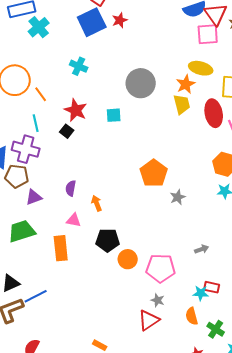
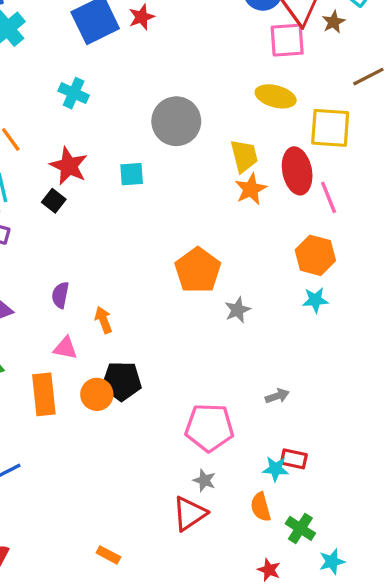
orange star: (186, 84) -> (251, 189), moved
orange circle: (128, 259) -> (97, 394), moved

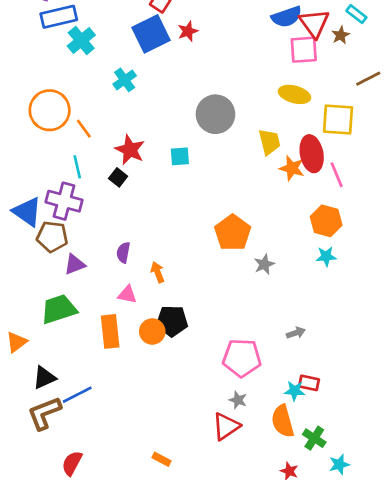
cyan cross: (74, 93) -> (125, 80), moved, turned 30
orange star: (251, 189) -> (292, 168), moved, turned -30
orange semicircle: (261, 507) -> (283, 421), size x1.4

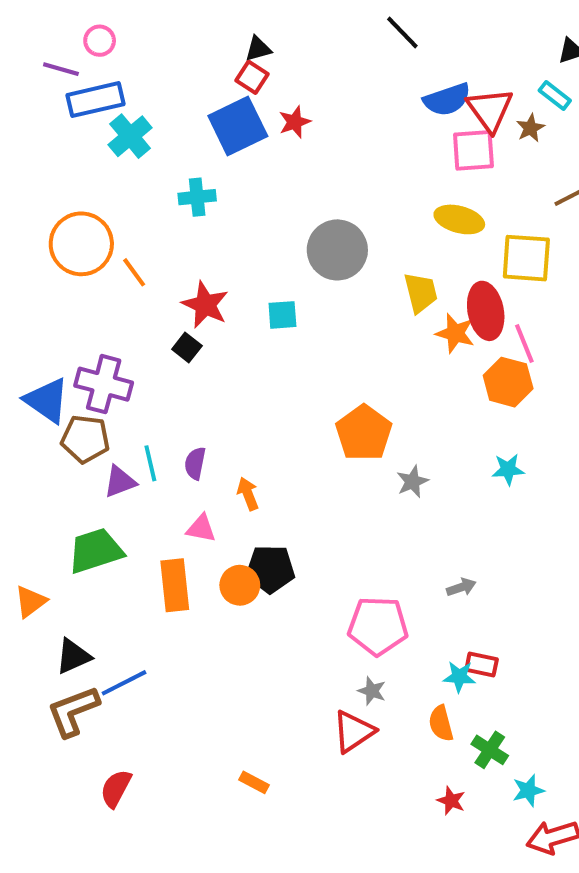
cyan cross: (125, 80) -> (197, 197), turned 30
cyan line: (77, 167) -> (150, 463), moved
orange hexagon: (326, 221) -> (508, 382), moved
orange semicircle: (283, 421) -> (441, 723), size x0.7

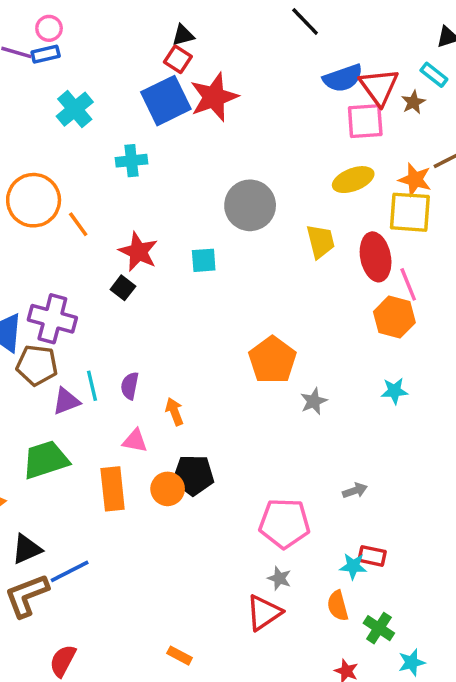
blue rectangle: (96, 100) -> (46, 54), moved, size x0.6
red star: (295, 122) -> (214, 97), size x1.8
yellow ellipse: (459, 219) -> (353, 180), turned -36
orange star: (455, 333) -> (415, 180), moved

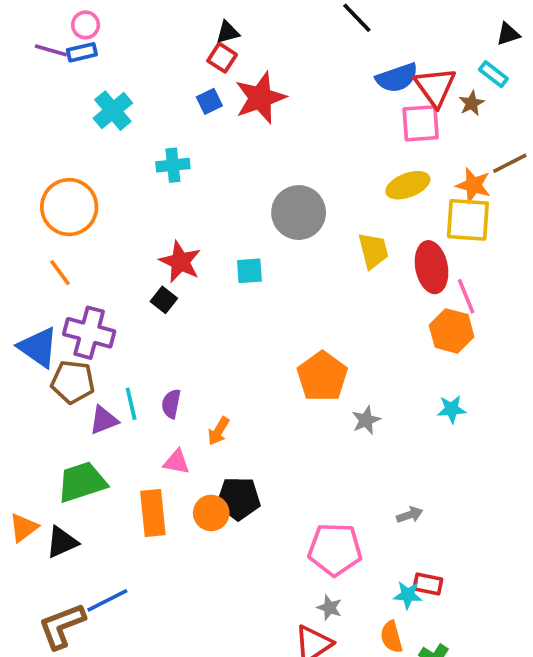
blue square: (166, 101) -> (209, 101), size x0.5
orange line: (78, 224) -> (60, 273), moved
orange arrow: (174, 412) -> (218, 431), turned -128
black triangle: (27, 549) -> (62, 542), moved

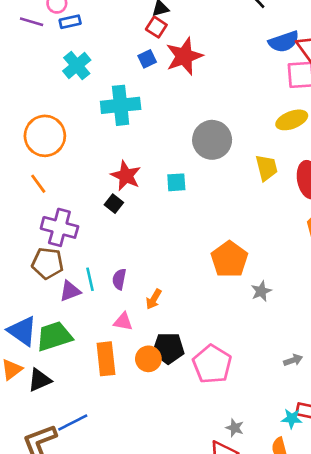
blue rectangle: (82, 52) -> (70, 22), moved
cyan cross: (173, 165) -> (121, 105), size x1.6
blue triangle: (38, 347) -> (22, 331), moved
pink pentagon: (335, 549) -> (212, 364), moved, turned 30

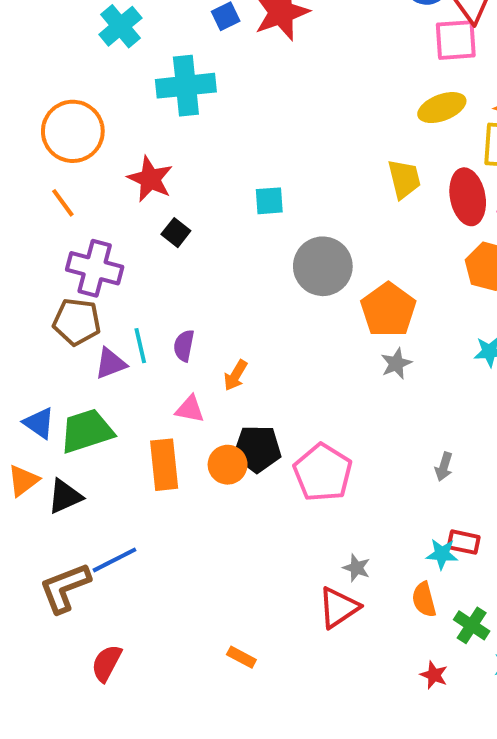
gray circle: (212, 140) -> (323, 266), moved
red star: (126, 176) -> (150, 179), moved
orange pentagon: (229, 259) -> (388, 310), moved
blue triangle: (22, 331) -> (39, 423), size x0.7
gray arrow: (293, 360) -> (444, 467), turned 126

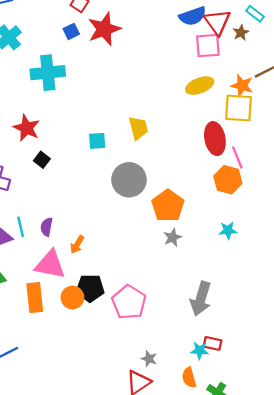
yellow trapezoid: (404, 179) -> (138, 128), moved
pink triangle: (190, 409) -> (50, 265), size x1.8
gray arrow: (444, 467) -> (201, 299), size x2.0

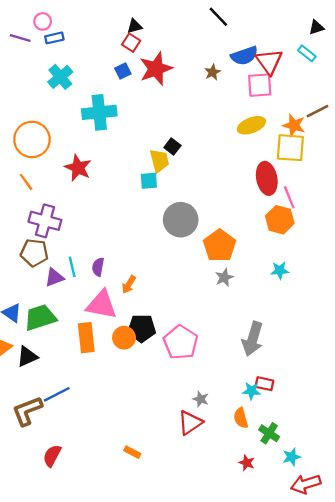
brown star: (241, 33) -> (213, 72), moved
yellow trapezoid: (138, 128) -> (159, 161), moved
black square: (42, 160) -> (172, 147), moved

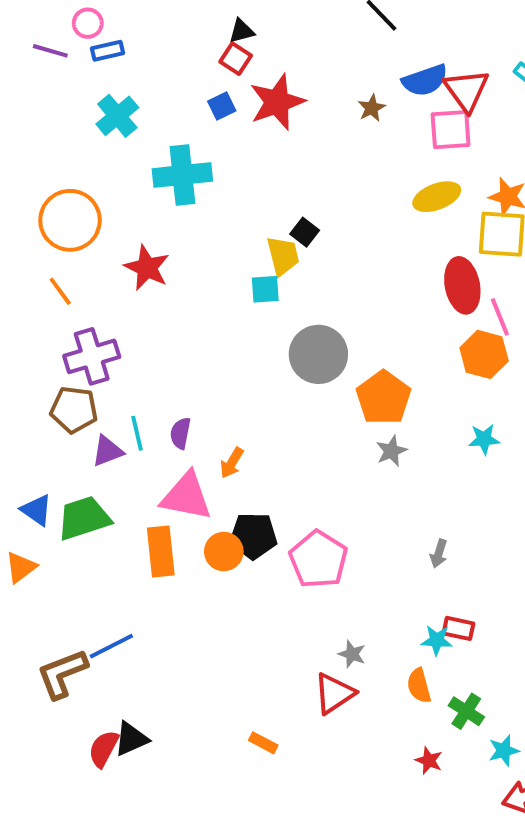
purple cross: (45, 221) -> (92, 356), turned -32
gray arrow: (253, 339) -> (439, 554), size x0.5
black triangle: (27, 357) -> (131, 739), moved
orange rectangle: (132, 452) -> (263, 743), moved

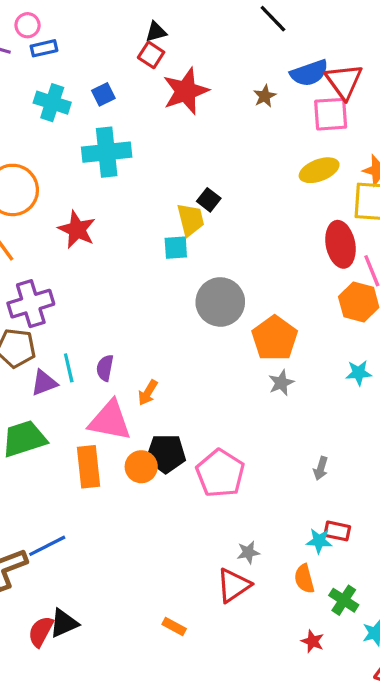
blue square: (222, 106) -> (103, 94), moved
cyan cross: (117, 116) -> (52, 103), turned -32
gray star: (352, 654) -> (248, 552), turned -30

